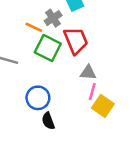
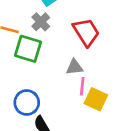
gray cross: (53, 18) -> (41, 22), moved
red trapezoid: (76, 41) -> (86, 32), moved

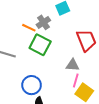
gray cross: (41, 22) -> (43, 22), moved

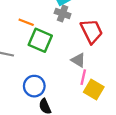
gray cross: (43, 22) -> (63, 14), moved, turned -32
gray triangle: (73, 65) -> (78, 60), turned 32

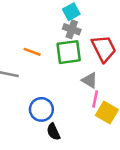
orange line: (26, 22) -> (32, 52), moved
green square: (40, 40) -> (69, 52), moved, turned -30

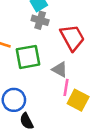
green square: (69, 52) -> (28, 57), moved

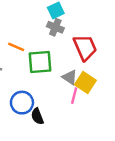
yellow square: (78, 100) -> (85, 83), moved
black semicircle: (27, 121) -> (37, 116), moved

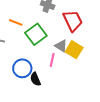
green square: (40, 62) -> (36, 34), turned -30
pink line: (74, 96) -> (52, 60), moved

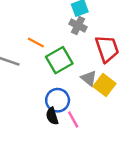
pink line: (52, 60) -> (73, 120), moved, turned -48
blue circle: (22, 68) -> (58, 100), moved

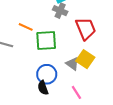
green square: (59, 60) -> (46, 41), turned 30
gray triangle: (89, 78) -> (72, 64), moved
pink line: (73, 120) -> (76, 92), moved

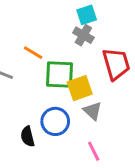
yellow square: (85, 59) -> (80, 88), moved, turned 30
black semicircle: (43, 88) -> (28, 136), moved

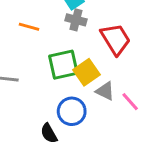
orange line: (33, 53) -> (29, 27), moved
pink line: (94, 151) -> (130, 102), moved

